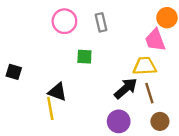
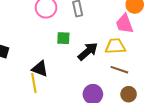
black arrow: (126, 88) -> (88, 51), moved
brown line: (149, 93) -> (119, 70), turned -54

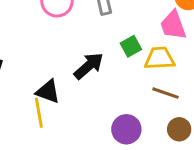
green square: (63, 38) -> (131, 46), moved, turned -32
black arrow: (88, 51) -> (89, 66), moved

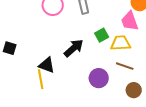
purple circle: (126, 129) -> (99, 78), moved

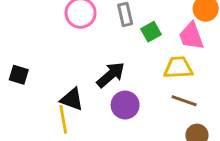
green square: (102, 35) -> (151, 32), moved
purple circle: (99, 78) -> (125, 105), moved

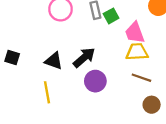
green square: (151, 32) -> (111, 16), moved
pink trapezoid: (191, 36) -> (135, 33), moved
black triangle: (72, 99) -> (54, 61), moved

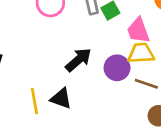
black triangle: (54, 61) -> (61, 98), moved
purple circle: (95, 81) -> (117, 68), moved

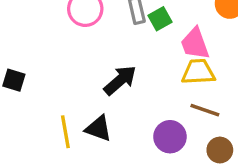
purple circle: (117, 68) -> (170, 137), moved

